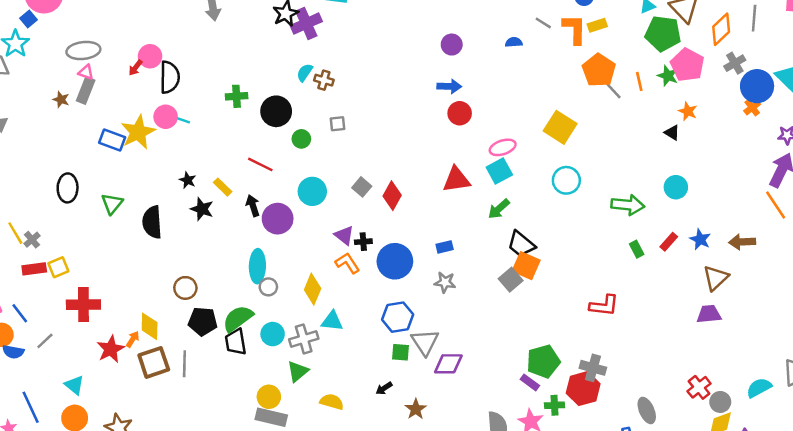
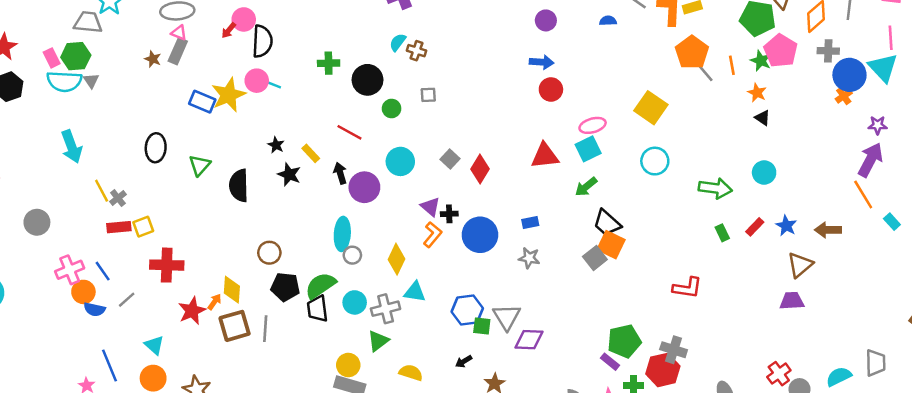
gray cross: (735, 63) -> (828, 51), turned 30
orange star: (688, 111) -> (757, 93), moved
orange L-shape: (347, 263) -> (432, 235), turned 70
blue hexagon: (398, 317) -> (467, 310), moved

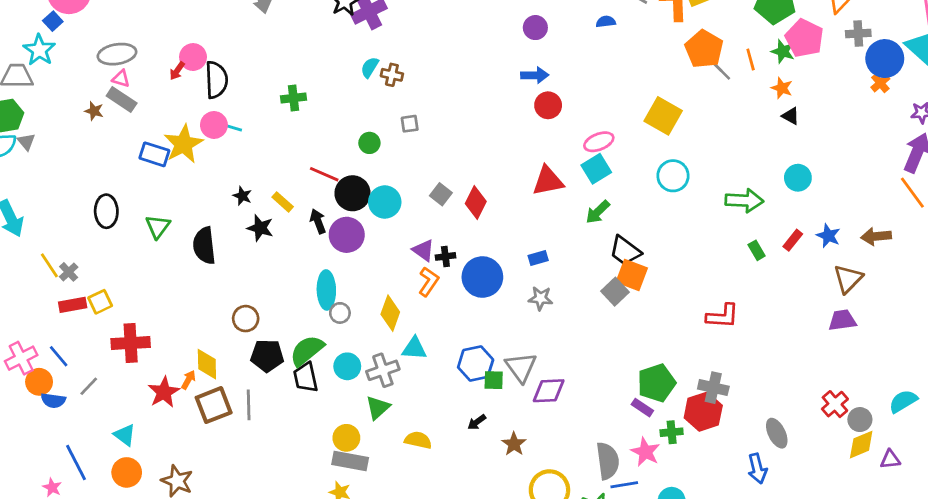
gray rectangle: (178, 51) -> (122, 100), turned -75
black circle: (368, 80) -> (353, 193), moved

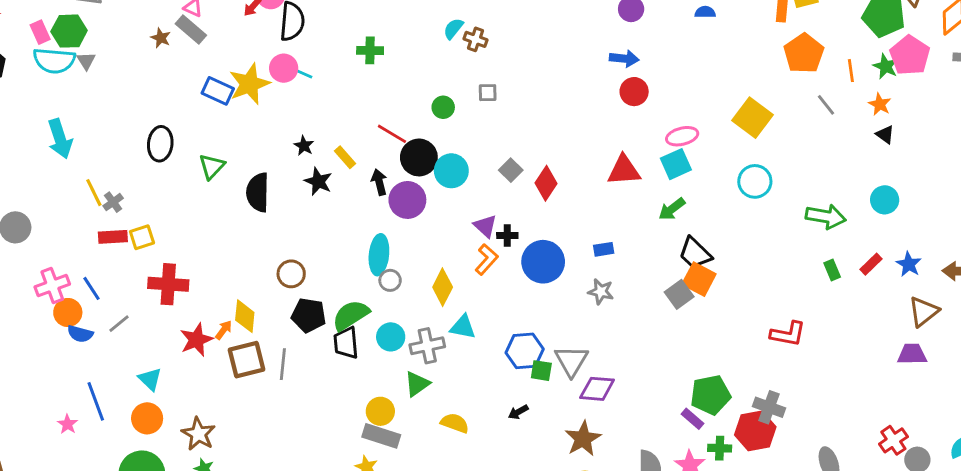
gray line: (722, 71) -> (826, 105), moved
brown star: (514, 444) -> (583, 439), moved, size x1.4

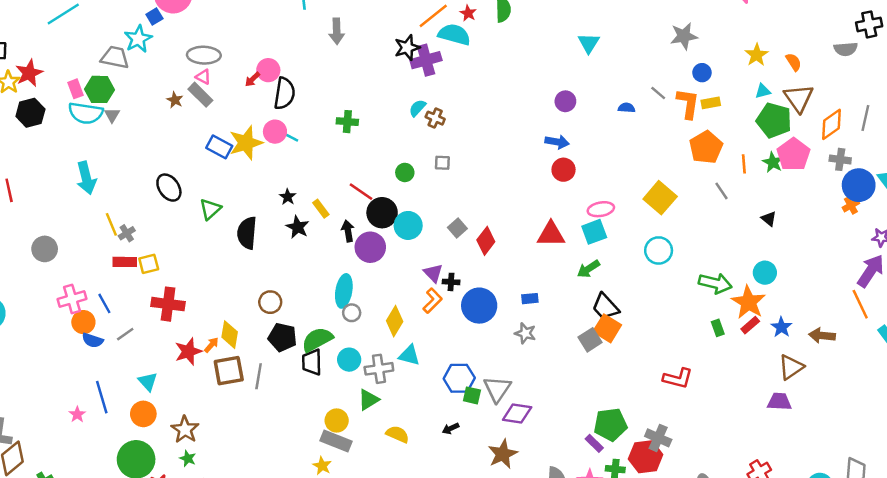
orange star: (880, 104) -> (748, 302), moved, size x1.8
black ellipse: (160, 144) -> (169, 188), turned -44

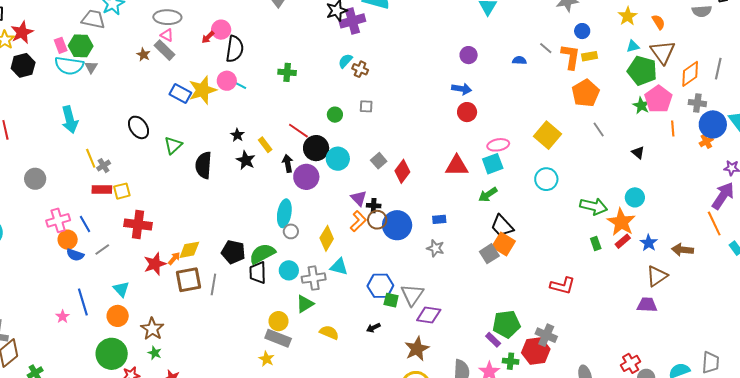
orange line: (744, 164) -> (673, 128), moved
brown circle: (270, 302) -> (377, 220), moved
yellow diamond: (230, 335) -> (189, 250), turned 70

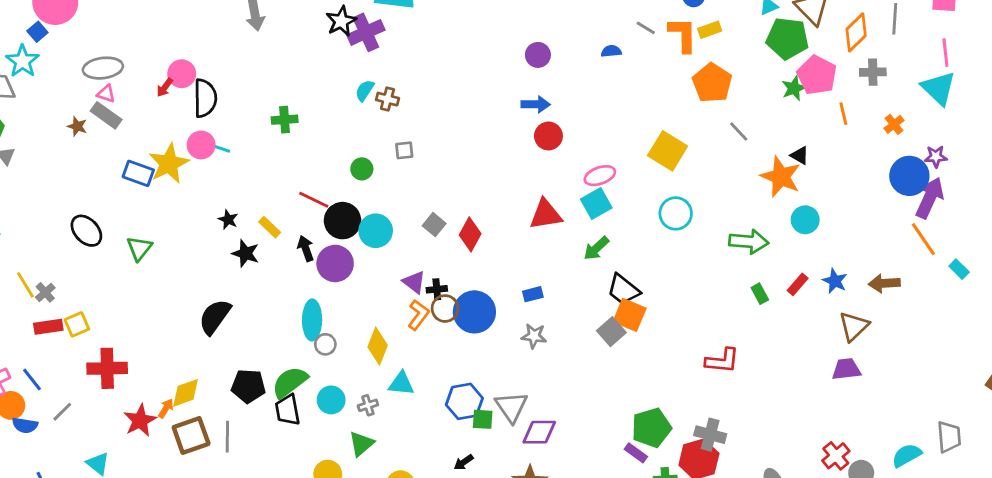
green star: (641, 106) -> (794, 88), turned 30
blue circle: (713, 124) -> (909, 176), moved
black semicircle: (204, 165) -> (215, 317), moved, turned 40
orange star: (621, 222) -> (781, 177), moved
gray cross: (314, 278) -> (368, 405), size x0.6

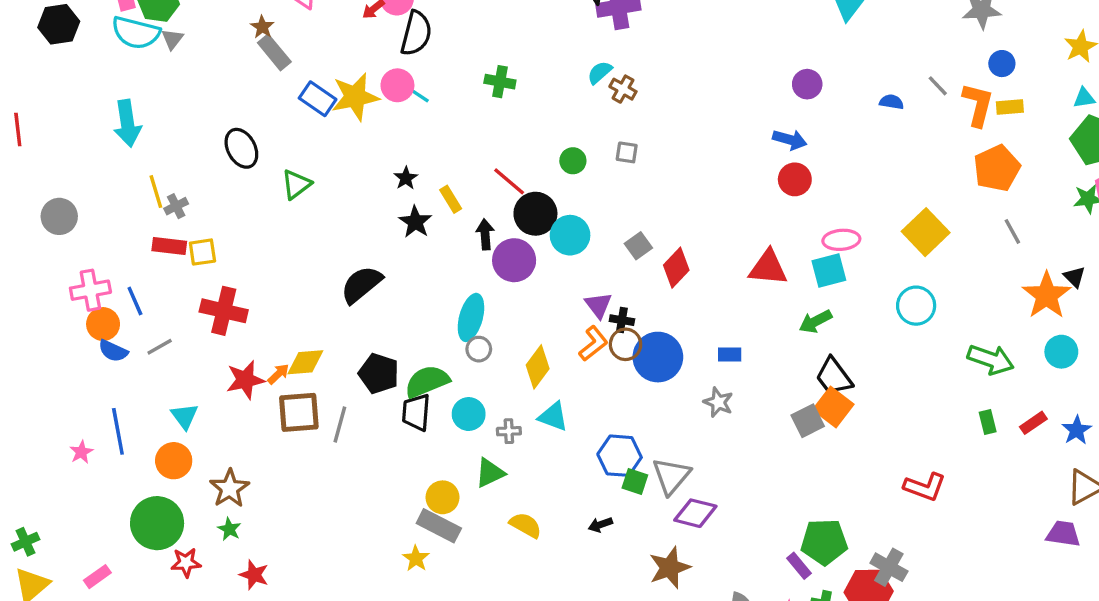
gray rectangle: (106, 115) -> (274, 52), moved

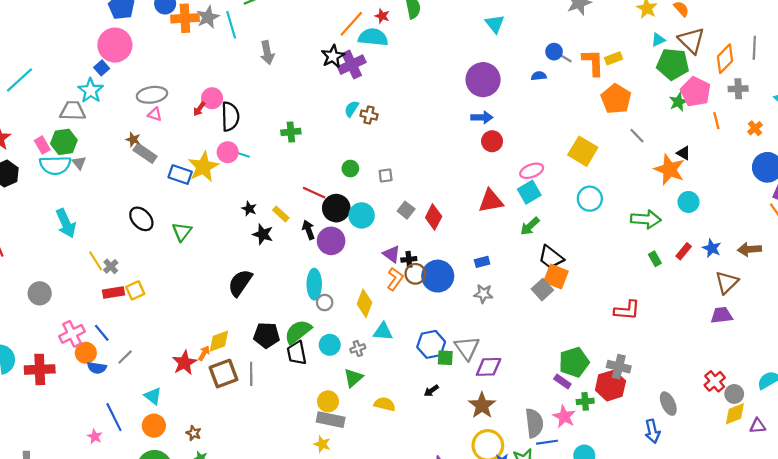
blue circle: (1002, 64) -> (554, 52), moved
purple circle: (807, 84) -> (483, 80), size x1.8
gray square: (627, 152) -> (386, 176), moved
red cross: (224, 311) -> (40, 369), moved
brown star: (230, 488) -> (194, 433), size x0.6

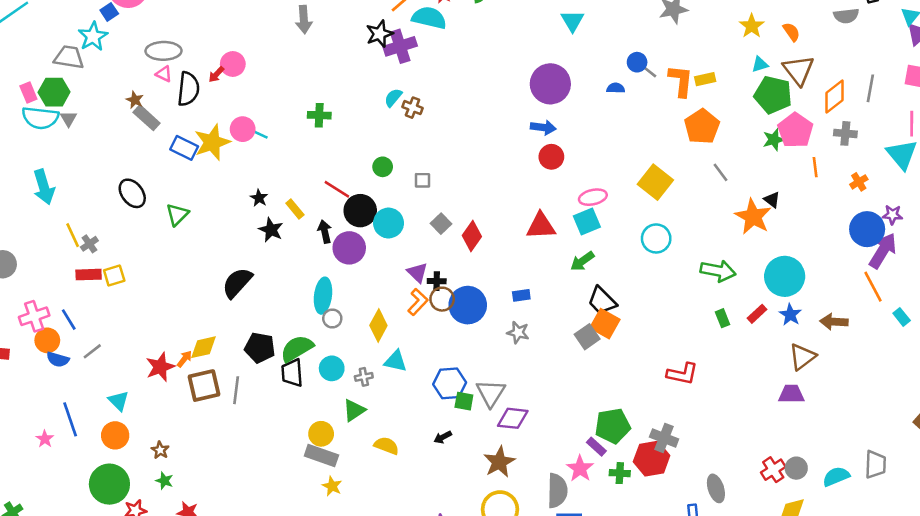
black semicircle: (230, 117) -> (188, 89), moved
cyan circle: (689, 202) -> (785, 276), moved, size x1.6
gray circle: (734, 394) -> (796, 468), moved
pink star: (564, 417) -> (580, 469), moved
yellow star: (322, 444) -> (332, 486), moved

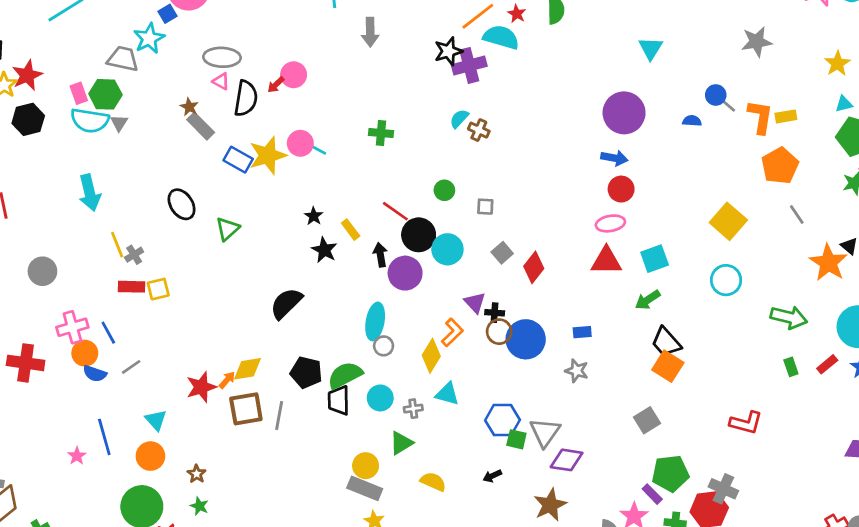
pink ellipse: (593, 197) -> (610, 223), moved
orange L-shape: (418, 302) -> (452, 332), moved
gray square: (587, 337) -> (647, 420), moved

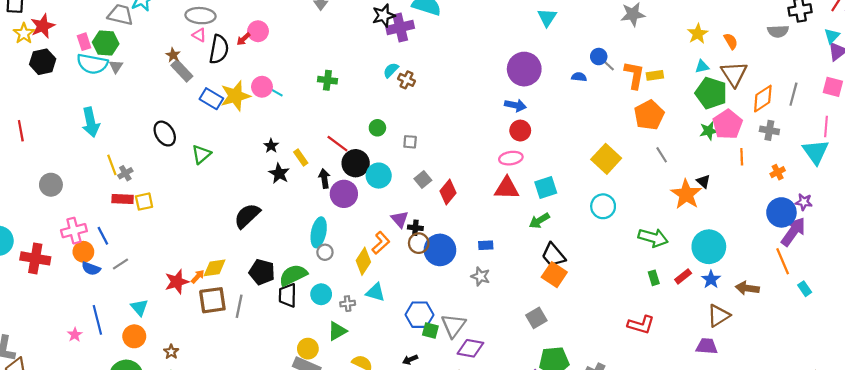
red L-shape: (746, 423) -> (641, 325), moved

